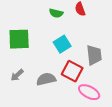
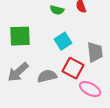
gray arrow: (17, 75) -> (18, 72), size x1.6

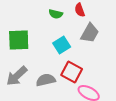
gray trapezoid: (95, 52) -> (90, 33), moved, turned 35

